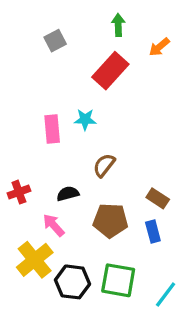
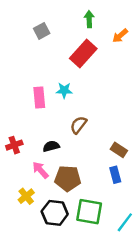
brown pentagon: (110, 220) -> (68, 178), moved
yellow cross: (35, 260) -> (26, 196), size x0.6

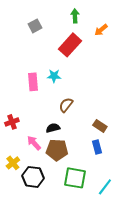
black semicircle: (51, 146) -> (53, 128), moved
yellow cross: (26, 196) -> (13, 163), moved
black hexagon: (55, 213) -> (33, 177), moved

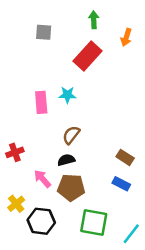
gray square: (35, 26) -> (44, 32), turned 32
orange arrow: (101, 30) -> (126, 37), turned -32
brown semicircle: (66, 105) -> (71, 135), moved
blue rectangle: (97, 147) -> (121, 184), turned -48

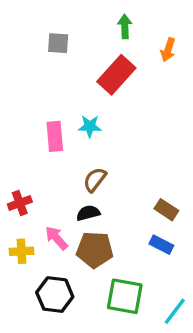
yellow cross: (16, 204) -> (21, 251), moved, turned 36

